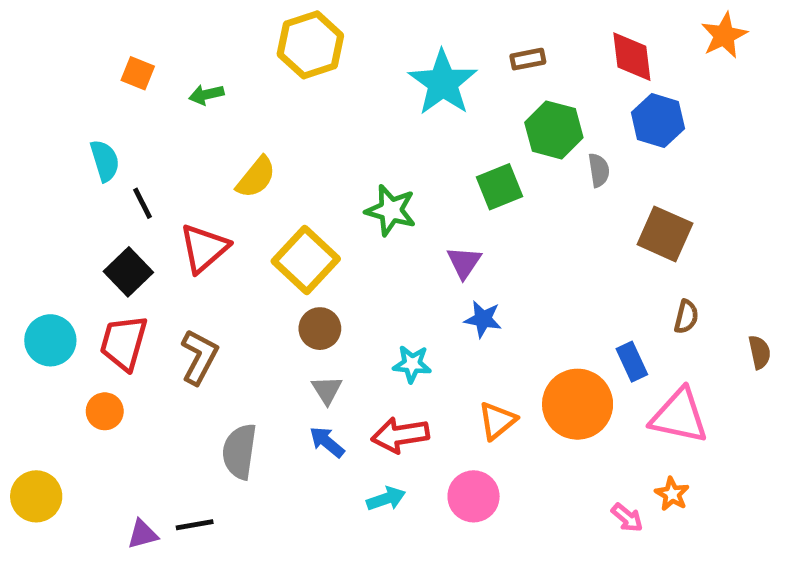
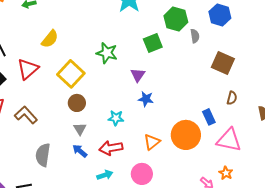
brown L-shape: (199, 357) -> (26, 115), turned -70

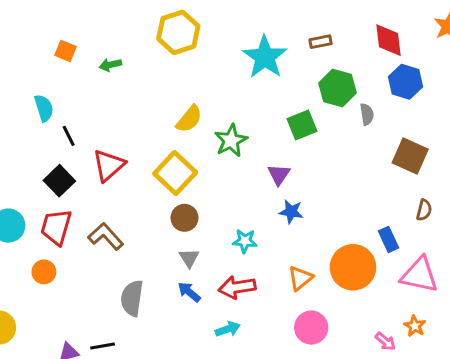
yellow semicircle: (50, 39) -> (189, 119), moved
green star: (107, 53) -> (231, 141), turned 30
pink circle: (142, 174) -> (311, 328), moved

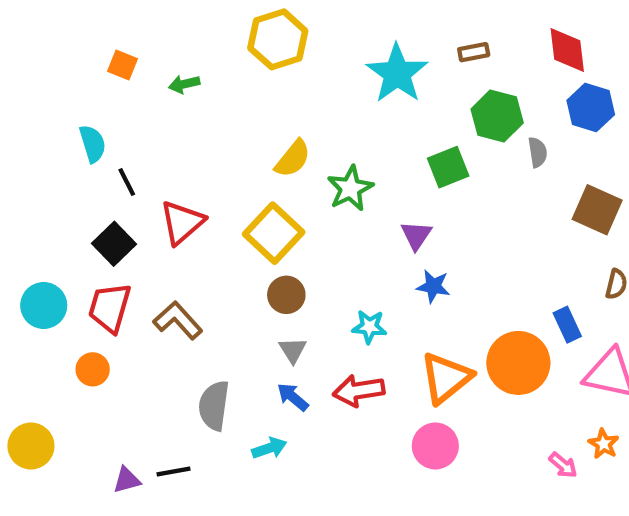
orange triangle: (300, 278) -> (446, 378), size x1.5
pink circle: (311, 328) -> (435, 446), moved
cyan arrow: (228, 329) -> (269, 448), moved

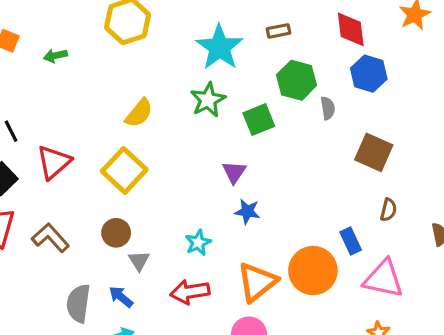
green star: (350, 188) -> (208, 100), moved
brown circle: (286, 295) -> (116, 233), moved
cyan star: (369, 327) -> (198, 243), turned -30
blue arrow: (293, 397) -> (121, 297), moved

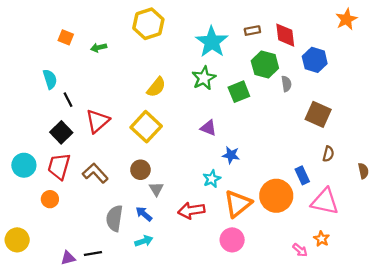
red diamond: (351, 29) -> (285, 35), moved
purple triangle: (234, 172) -> (208, 128), moved, turned -42
cyan star: (198, 243) -> (212, 179), moved

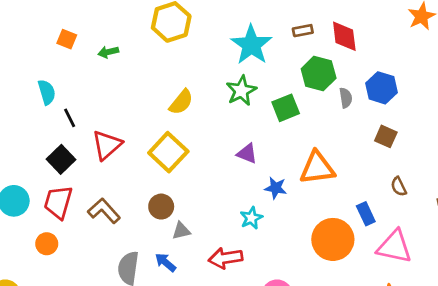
blue hexagon: (315, 60) -> (382, 88), moved
brown square: (318, 114) -> (386, 136), size x0.7
brown semicircle: (328, 154) -> (399, 187), turned 140
gray triangle: (156, 189) -> (181, 231), turned 49
orange triangle: (238, 204) -> (317, 168), moved, turned 32

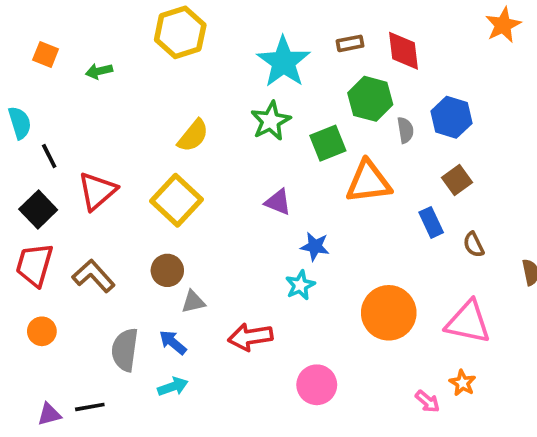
brown square: (386, 136) -> (457, 180), turned 30
orange triangle: (317, 168) -> (368, 182), moved
blue rectangle: (366, 214) -> (431, 222), moved
cyan star: (251, 218) -> (300, 285), moved
orange circle: (47, 244) -> (42, 331), moved

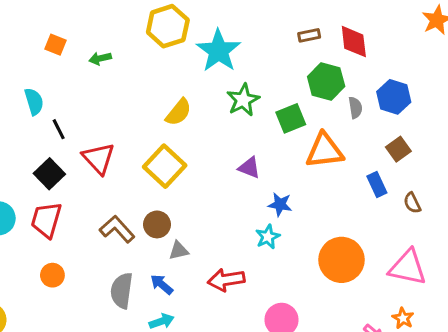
cyan star: (284, 62) -> (218, 51), moved
red triangle: (97, 191) -> (99, 158), turned -32
brown L-shape: (94, 276) -> (117, 229), moved

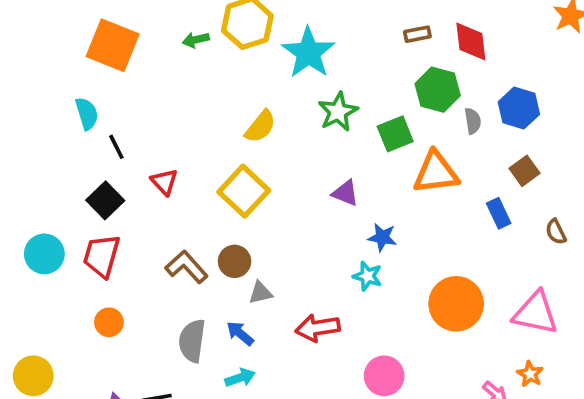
orange square: (56, 45) -> (113, 45), size x2.0
green arrow: (100, 58) -> (196, 40), moved
red triangle: (99, 158) -> (164, 182), size x0.7
brown semicircle: (412, 203) -> (556, 232), moved
cyan star: (268, 237) -> (367, 276), turned -30

